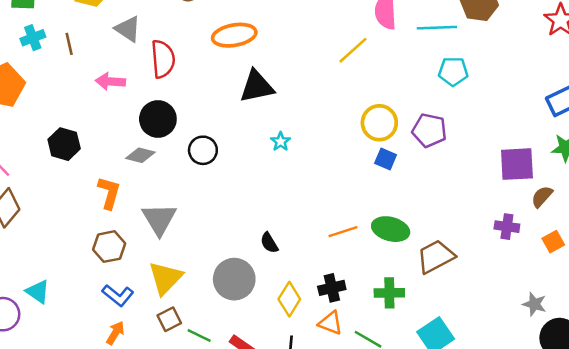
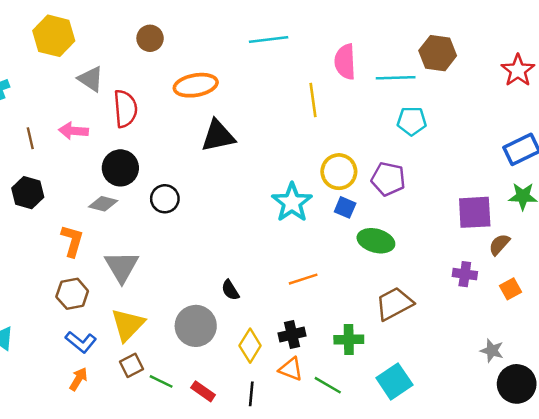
brown line: (69, 44) -> (30, 138), moved
yellow line: (353, 50) -> (313, 100), turned -56
cyan star: (281, 142) -> (292, 202), moved, size x2.0
green ellipse: (391, 229) -> (376, 241), moved

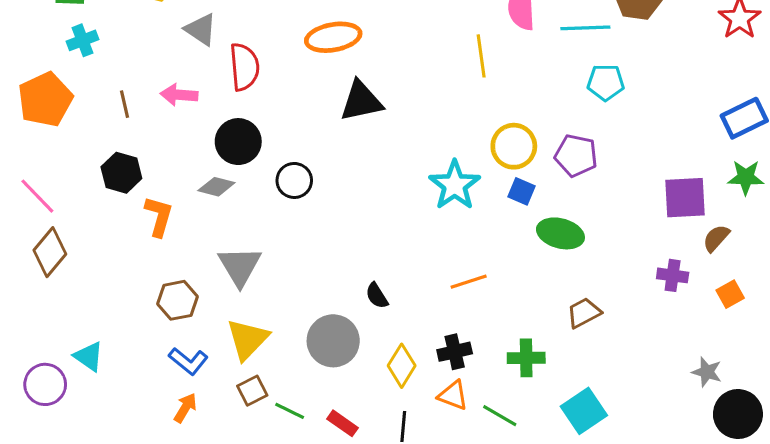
orange L-shape: (72, 241) -> (159, 216), moved
brown trapezoid: (394, 304) -> (584, 313), size x0.7

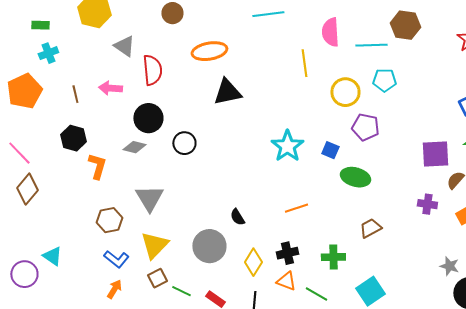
yellow circle: (514, 146) -> (345, 92), moved

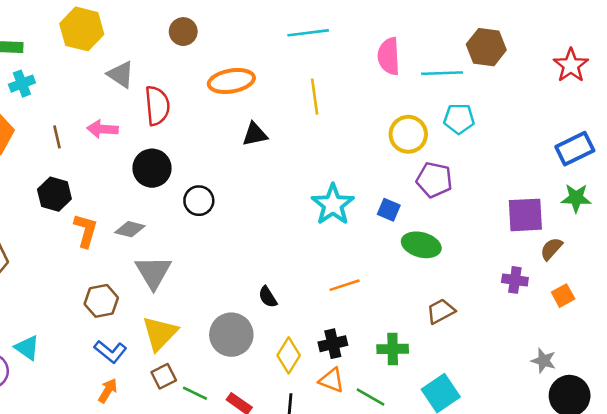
yellow line: (304, 63) -> (315, 97), moved
black triangle: (227, 92) -> (255, 134), size x0.7
gray diamond: (134, 147) -> (130, 229), moved

